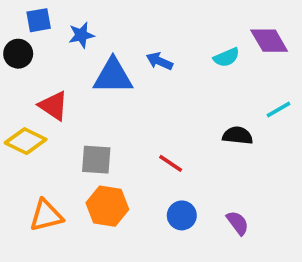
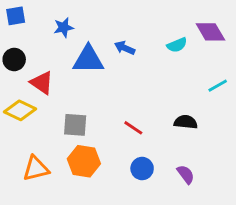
blue square: (39, 20) -> (16, 16), moved
black circle: (18, 54) -> (14, 59), moved
black semicircle: (238, 135) -> (186, 122), moved

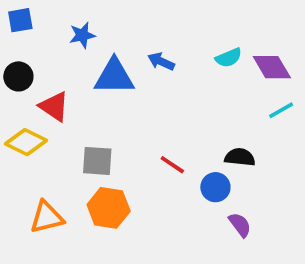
purple diamond: (210, 32) -> (272, 67), moved
blue circle: (142, 169) -> (215, 187), moved

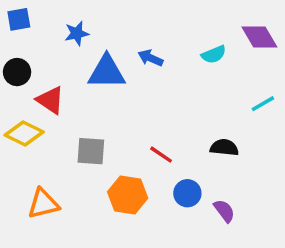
purple diamond: (272, 67) -> (259, 37), moved
blue circle: (215, 187) -> (187, 193), moved
orange hexagon: (109, 208) -> (128, 195), moved

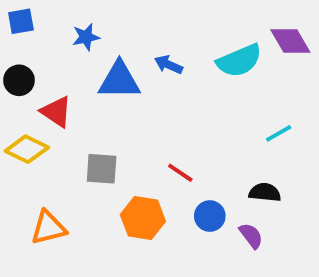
cyan semicircle: (214, 54) -> (239, 61), size x1.6
cyan line: (263, 104) -> (279, 133), moved
black semicircle: (224, 148) -> (265, 192), moved

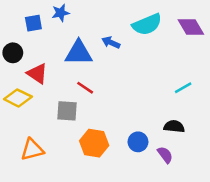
blue square: (21, 21) -> (33, 23), moved
blue star: (86, 37) -> (61, 13), moved
cyan semicircle: (239, 61) -> (147, 24), moved
red line: (180, 173) -> (85, 88), moved

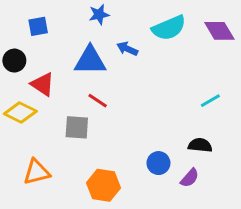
blue star: (61, 13) -> (99, 14), moved
orange hexagon: (94, 143) -> (104, 185), moved
purple semicircle: (165, 155) -> (190, 178), turned 78

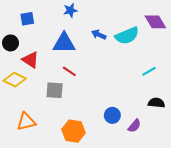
cyan semicircle: (169, 28) -> (127, 36), moved
blue arrow: (127, 49) -> (99, 35), moved
black semicircle: (200, 145) -> (156, 103), moved

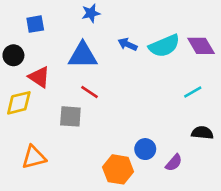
purple diamond: (155, 22) -> (201, 46), moved
yellow diamond: (15, 80) -> (19, 103), turned -40
orange hexagon: (73, 131) -> (118, 169), moved

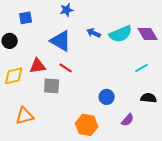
blue triangle: (83, 55) -> (61, 41), turned 30
red triangle: (39, 77) -> (38, 66), moved, turned -42
blue circle: (145, 149) -> (107, 97), moved

